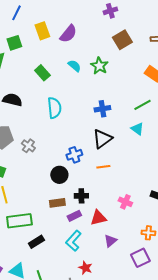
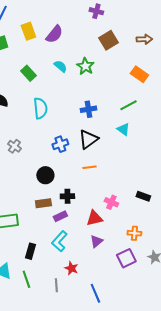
purple cross: (110, 11) -> (96, 11), turned 32
blue cross: (74, 155) -> (60, 144), moved
red triangle: (98, 218) -> (94, 218), moved
black rectangle: (36, 242) -> (30, 251), moved, turned -42

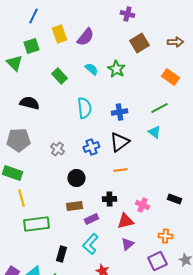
cyan semicircle: (40, 108) -> (84, 108), moved
gray cross: (14, 146) -> (57, 149), moved
black cross: (67, 196) -> (109, 199), moved

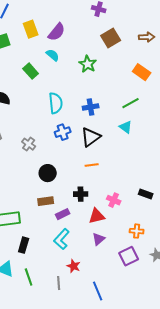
cyan semicircle: (91, 69) -> (53, 55), moved
blue cross: (91, 147) -> (63, 132), moved
black rectangle: (61, 254) -> (24, 245), moved

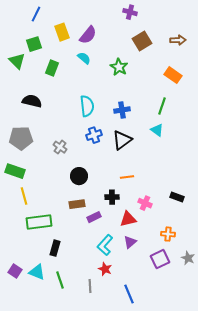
green rectangle: (31, 71) -> (52, 68), moved, turned 63
green line: (131, 103) -> (162, 106), turned -42
orange line: (92, 165) -> (127, 177), moved
cyan L-shape: (62, 239) -> (105, 245), moved

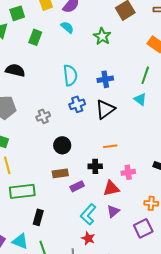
gray cross: (60, 147) -> (43, 116), turned 32
pink cross: (145, 203) -> (128, 172), turned -32

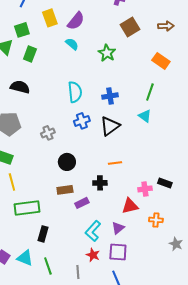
green rectangle: (35, 37) -> (30, 54), moved
pink cross: (128, 172) -> (145, 189), moved
red triangle: (111, 188) -> (130, 206), moved
purple square: (143, 228) -> (118, 252), moved, turned 30

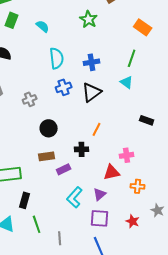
cyan semicircle: (72, 44) -> (43, 26), moved
orange line: (115, 163) -> (97, 129), turned -56
black rectangle: (165, 183) -> (147, 120), moved
red star: (93, 255) -> (133, 221), moved
green line: (48, 266) -> (37, 224), moved

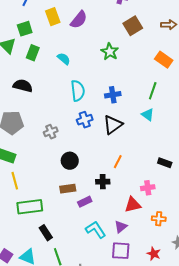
black rectangle: (147, 120) -> (165, 163), moved
cyan L-shape: (75, 197) -> (96, 230), turned 105
black rectangle: (25, 200) -> (46, 233), turned -49

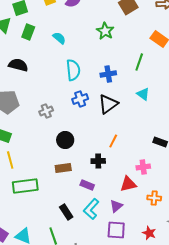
green line: (153, 91) -> (139, 62), moved
purple rectangle: (85, 202) -> (87, 185), moved, turned 48
cyan L-shape: (96, 230) -> (91, 209), turned -105
black rectangle: (46, 233) -> (66, 212), moved

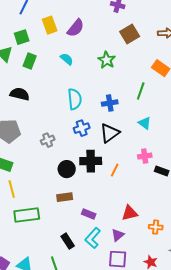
cyan semicircle: (59, 38) -> (67, 59), moved
black cross: (98, 161) -> (91, 161), moved, size x1.5
pink cross: (143, 167) -> (145, 156), moved

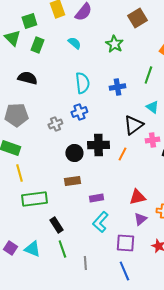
blue cross: (82, 128) -> (79, 112), moved
black triangle: (110, 133) -> (133, 125), moved
purple rectangle: (89, 214) -> (96, 198), turned -32
purple triangle: (118, 235) -> (140, 219), moved
black rectangle: (68, 241) -> (56, 225), moved

